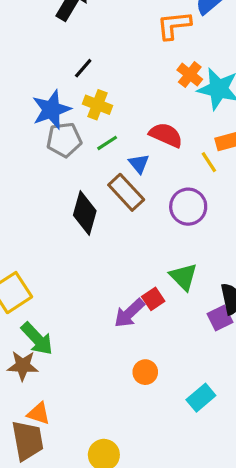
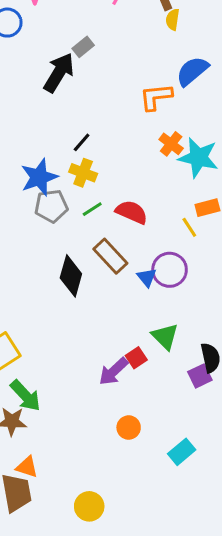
black line: (83, 68) -> (82, 142), moved
red semicircle: (166, 135) -> (132, 212), moved
blue triangle: (139, 164) -> (147, 277), moved

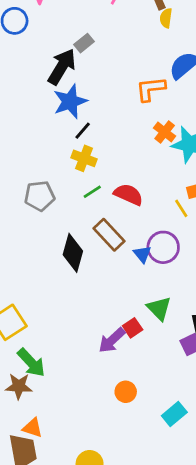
blue star: (39, 177) -> (70, 101), moved
gray pentagon: (51, 206) -> (40, 196), moved

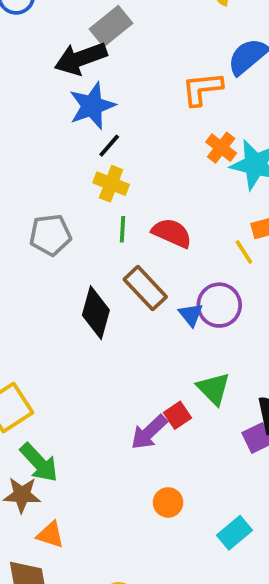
gray rectangle: (84, 43) -> (111, 26), size x1.5
black arrow: (62, 67) -> (81, 58), turned -141
green line: (92, 192) -> (122, 229), turned -54
orange triangle: (33, 428) -> (50, 535), moved

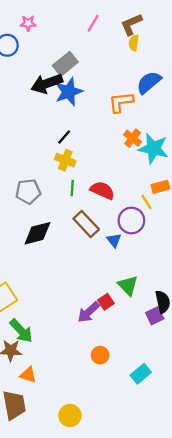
blue star: (92, 106) -> (69, 92), moved
purple circle: (219, 305) -> (131, 221), moved
black diamond: (96, 313) -> (37, 233), moved, turned 60

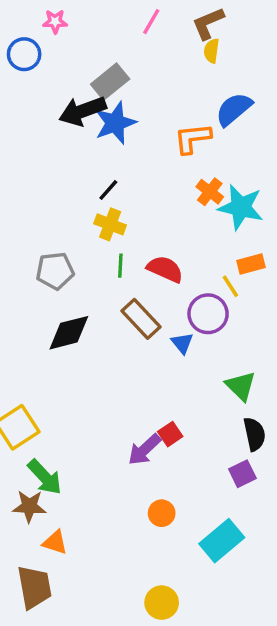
green triangle: (128, 286) -> (241, 386), moved
purple square: (155, 316) -> (242, 474), moved
cyan rectangle: (141, 374) -> (222, 541), size x1.4
yellow circle: (70, 415) -> (162, 603), moved

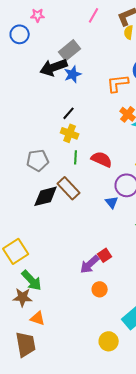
blue star: (115, 123) -> (73, 74), size x0.7
brown rectangle: (141, 319) -> (69, 188), moved
orange circle: (162, 513) -> (100, 289), moved
yellow circle: (162, 603) -> (109, 341), moved

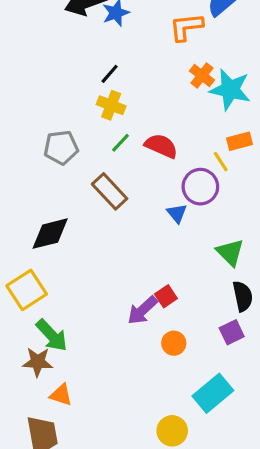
green line: (76, 157) -> (121, 143), turned 40
black diamond: (46, 196) -> (50, 234), moved
orange circle: (100, 289) -> (174, 343), moved

